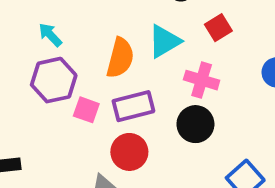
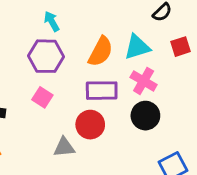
pink cross: (202, 80) -> (144, 81), moved
pink square: (86, 110) -> (42, 97), moved

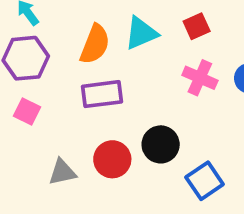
pink cross: (144, 81) -> (200, 78), moved
black circle: (145, 116) -> (161, 144), moved
red circle: (90, 125) -> (112, 159), moved

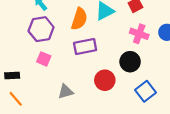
black circle: (161, 144) -> (130, 62), moved
red circle: (112, 159) -> (105, 80), moved

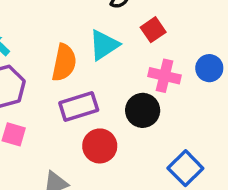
black circle: (130, 62) -> (143, 110), moved
red circle: (105, 80) -> (100, 146), moved

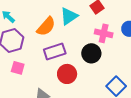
orange semicircle: (64, 63) -> (46, 26), turned 30

